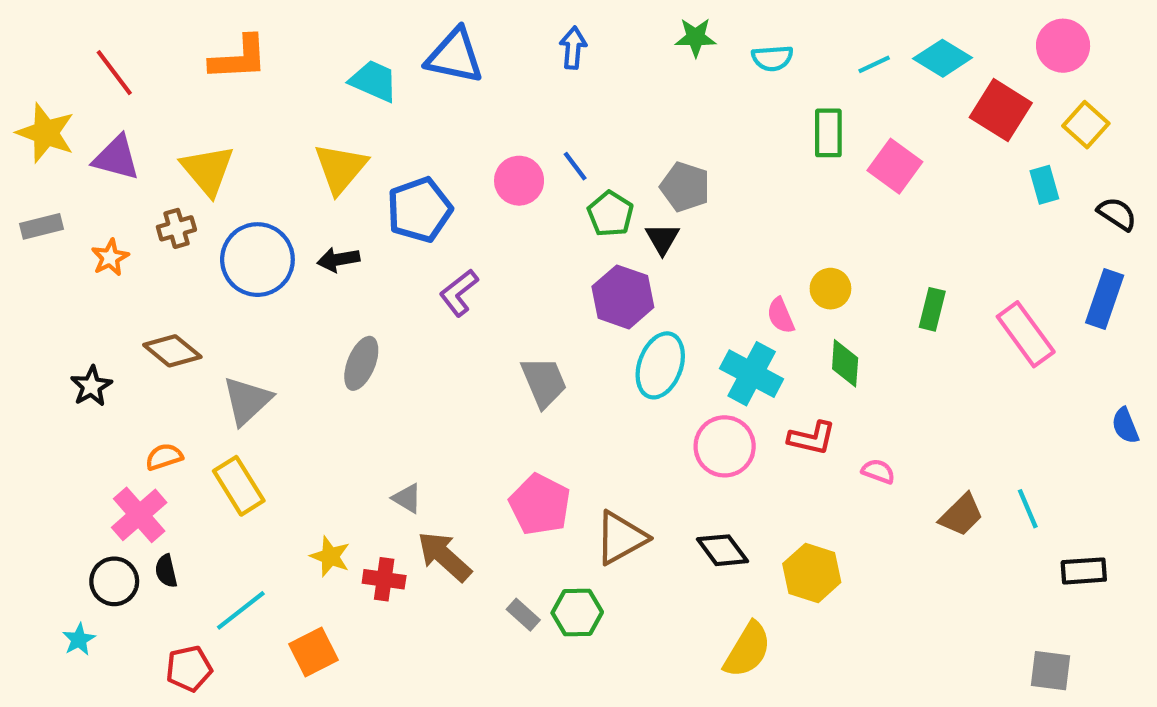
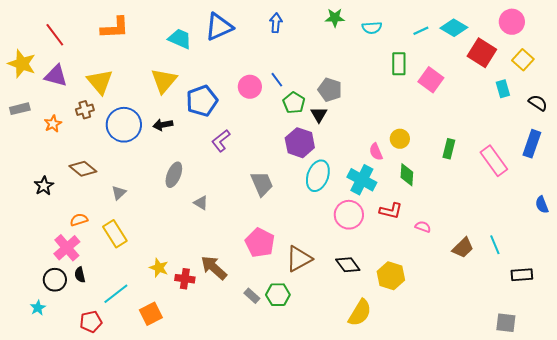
blue triangle: (455, 56) -> (219, 27), turned -36
gray triangle: (247, 401) -> (119, 193), size x0.6
gray triangle: (407, 498) -> (201, 203), moved

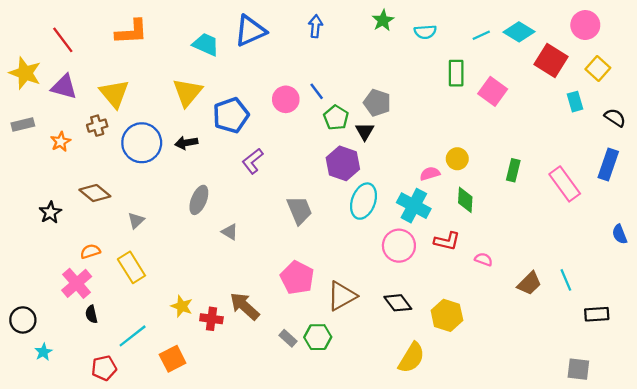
green star: (335, 18) -> (383, 20), turned -30
pink semicircle: (376, 152) -> (430, 174), turned 96
black circle: (55, 280) -> (23, 320), moved

